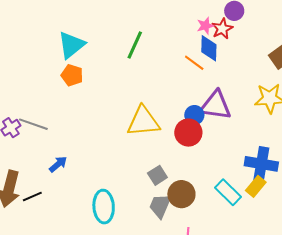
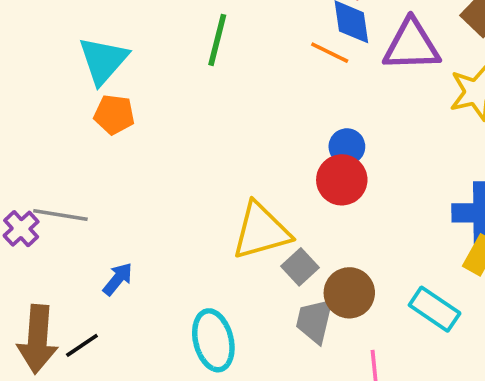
purple triangle: (216, 105) -> (412, 45), moved
yellow triangle: (143, 121) -> (261, 231), moved
cyan rectangle: (228, 192) -> (435, 309), moved

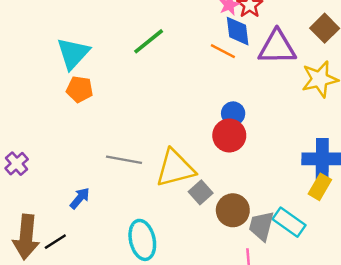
green line: (217, 40) -> (149, 41), turned 36
gray line: (60, 215) -> (124, 160), moved
gray trapezoid: (315, 321) -> (261, 226), moved

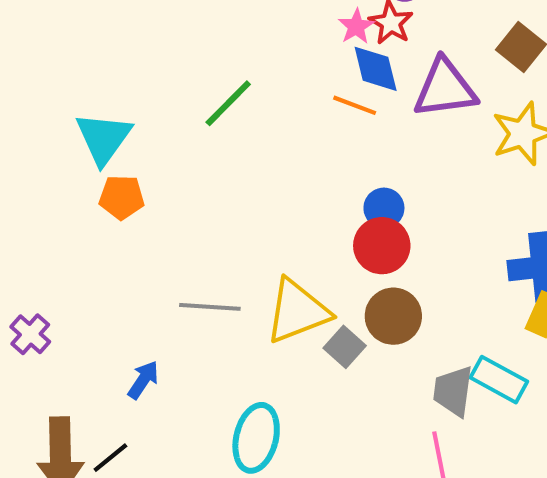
brown circle: (233, 210) -> (393, 316), moved
cyan ellipse: (142, 240) -> (256, 438), turned 33

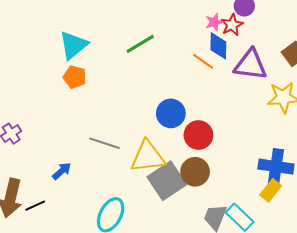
blue circle: (384, 208) -> (171, 113), moved, size x1.4
gray square: (345, 347) -> (167, 181), size x1.8

